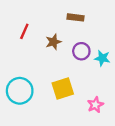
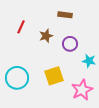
cyan star: (102, 58) -> (89, 61), moved
pink star: (95, 105) -> (82, 90), size x1.5

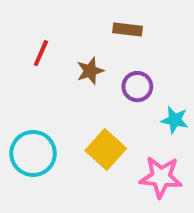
yellow square: (54, 76) -> (106, 150), turned -30
pink star: (82, 90) -> (161, 177), turned 30

